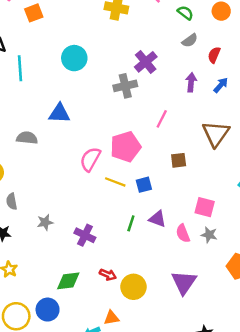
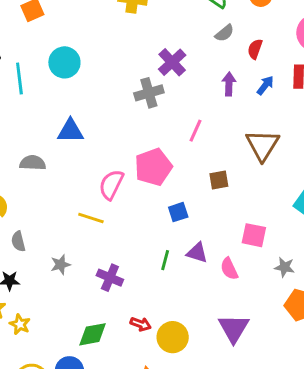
cyan circle: (74, 58) -> (64, 62), moved
yellow line: (115, 182) -> (91, 218), moved
gray star: (209, 235) -> (284, 267), moved

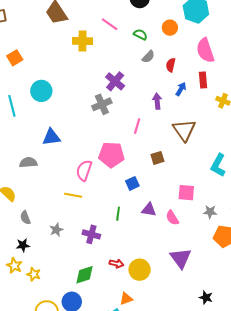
purple arrow: (229, 84) -> (157, 101), moved
pink pentagon: (153, 167) -> (111, 155), turned 30
green line: (165, 260) -> (118, 214), moved

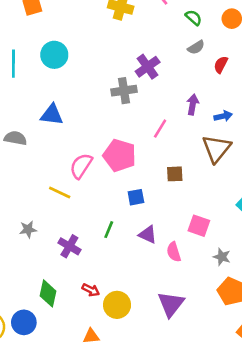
blue arrow: (181, 89) -> (223, 116), moved, turned 32
green diamond: (84, 275) -> (48, 293), turned -75

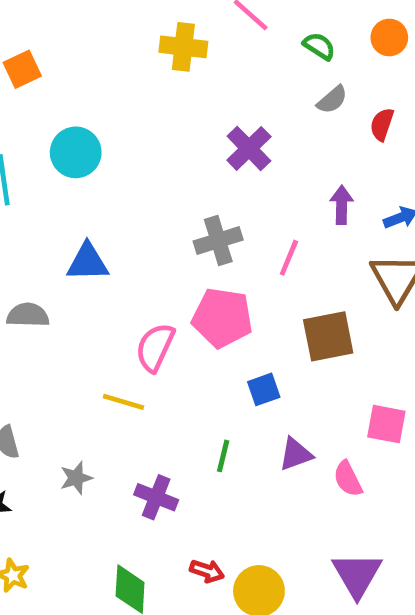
gray cross: (124, 91) -> (218, 240), moved
brown square: (175, 174) -> (328, 336), size x1.6
purple triangle: (148, 235) -> (296, 454), turned -36

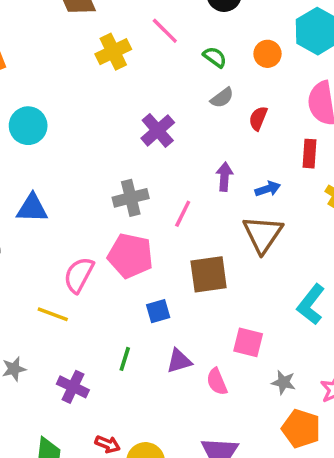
yellow cross: (183, 47) -> (113, 52), turned -36

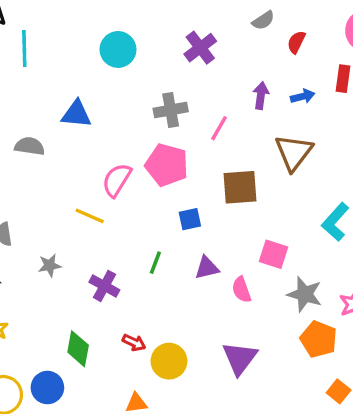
cyan circle: (28, 126) -> (118, 49), moved
blue arrow: (268, 189) -> (303, 96), moved
gray star: (284, 382) -> (305, 294), size x1.5

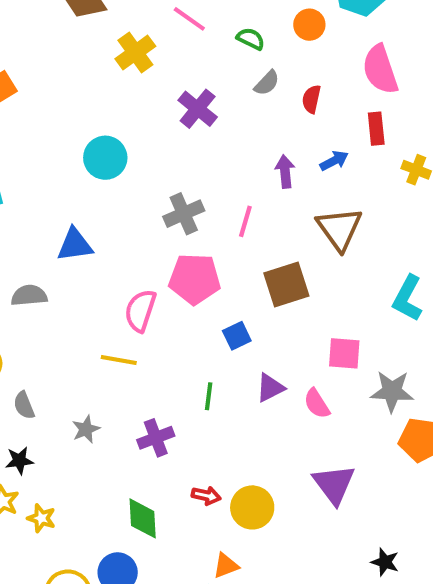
purple cross: (200, 48) -> (198, 109), moved
purple cross: (104, 286) -> (156, 438), turned -36

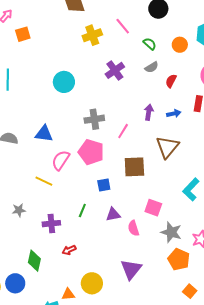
blue triangle: (75, 245) -> (44, 134), moved
red arrow: (206, 496) -> (69, 250), moved, turned 128
yellow circle: (252, 507) -> (92, 283), moved

